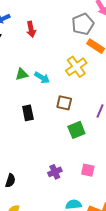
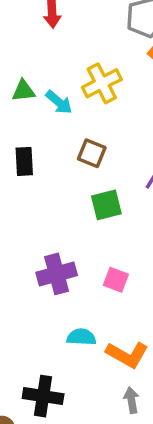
yellow cross: (76, 67) -> (102, 83), moved
purple cross: (55, 172) -> (57, 274), size x1.5

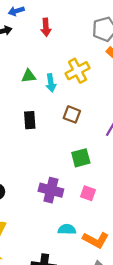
cyan arrow: (59, 102) -> (51, 83), turned 42
green square: (106, 205) -> (81, 158), moved
purple cross: (57, 274) -> (51, 190), turned 30

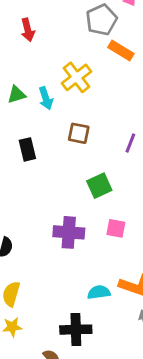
cyan semicircle: (67, 229) -> (99, 292), moved

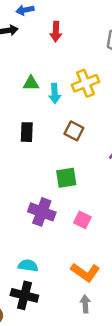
green square: (99, 186) -> (66, 178), moved
cyan semicircle: (99, 292) -> (28, 266), moved

